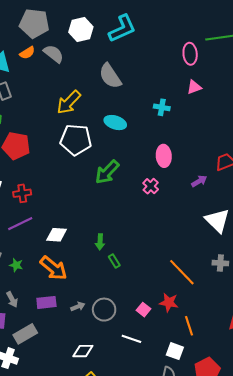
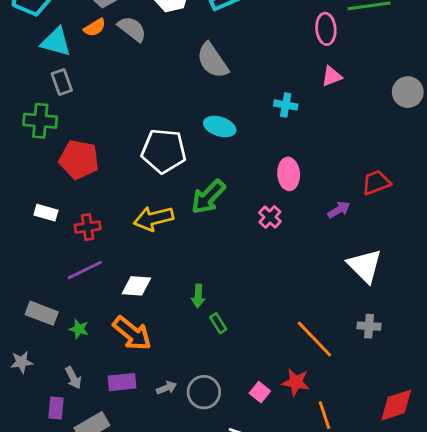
yellow arrow: (69, 102) -> (154, 218), moved, turned 32

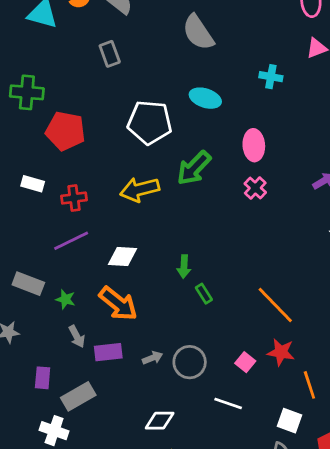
gray rectangle: (62, 82) -> (110, 54), moved
pink ellipse: (289, 174) -> (254, 145), moved
orange line: (314, 339) -> (275, 305), moved
gray arrow: (73, 378) -> (77, 336), moved

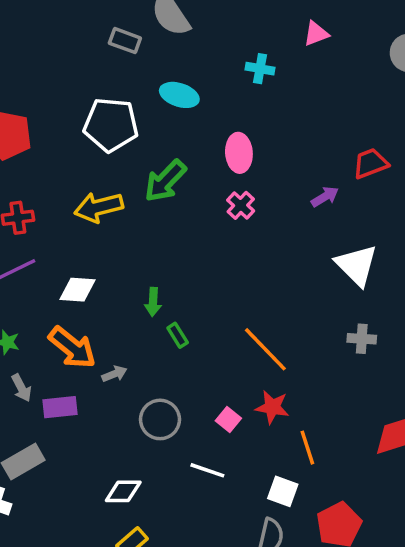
gray rectangle: (110, 54) -> (125, 41), moved, turned -50
gray arrow: (152, 358) -> (114, 374), moved

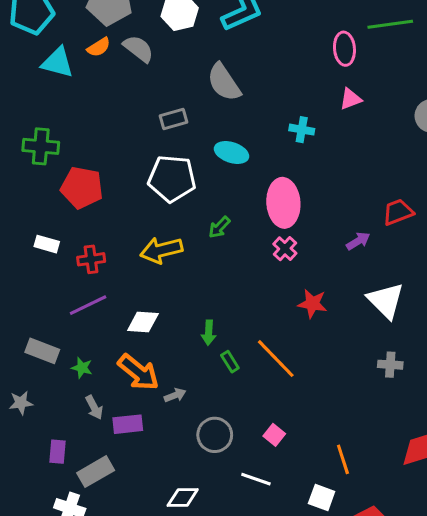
gray rectangle: (125, 41) -> (174, 119), moved, turned -36
pink ellipse: (239, 153) -> (283, 203), size x1.4
green arrow: (165, 181) -> (219, 227), size x0.6
orange line: (265, 349) -> (276, 359), moved
red star: (272, 407) -> (312, 304), moved

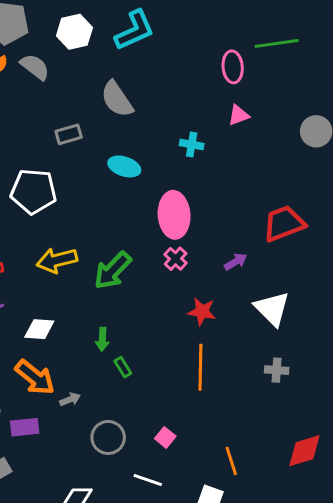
white pentagon: (172, 178) -> (33, 191), moved
red trapezoid: (398, 212) -> (284, 224), size x1.4
green arrow: (219, 227) -> (113, 270), moved, size x1.8
purple arrow: (358, 241) -> (236, 262), moved
orange line: (276, 359) -> (200, 367), moved, turned 45

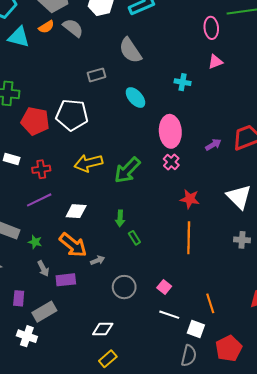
cyan ellipse: (124, 166) -> (135, 98), turned 30
purple arrow: (236, 262) -> (213, 145), moved
white line: (148, 480) -> (169, 315), moved

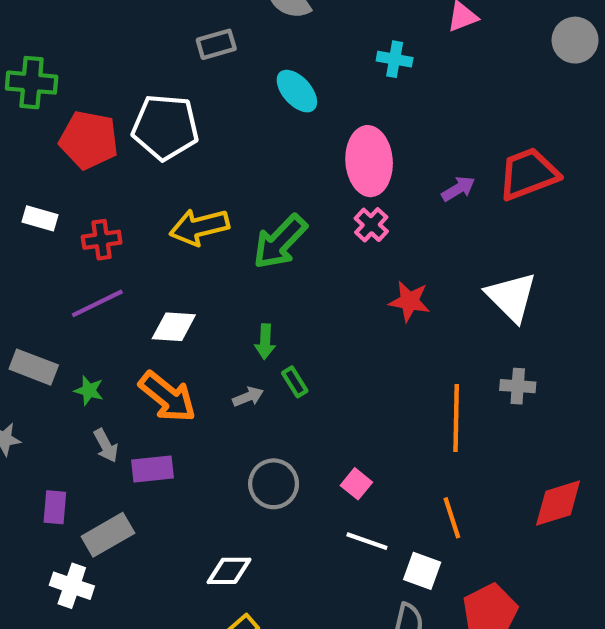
orange line: (189, 238) -> (456, 418), moved
gray arrow: (98, 260) -> (248, 397), moved

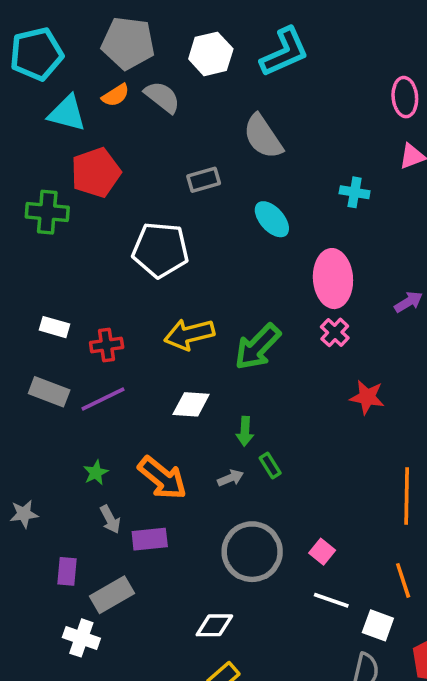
red pentagon: (89, 140) -> (96, 173), moved, turned -30
white diamond: (174, 327) -> (191, 404), moved
gray rectangle: (34, 367) -> (49, 392), moved
green star: (89, 390) -> (96, 473), turned 30
gray circle: (274, 484) -> (252, 552), size x1.4

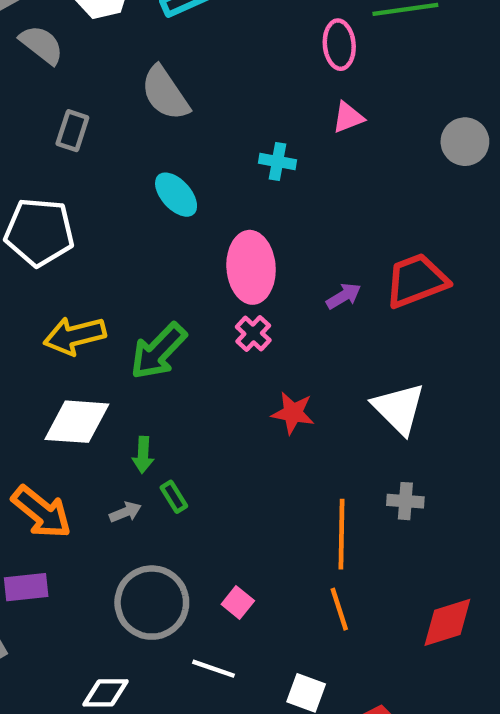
gray rectangle: (204, 180) -> (72, 131), moved, turned -56
white diamond: (191, 404) -> (77, 422), size x1.4
orange line: (403, 580) -> (339, 609), moved
white line: (331, 600) -> (214, 669), moved

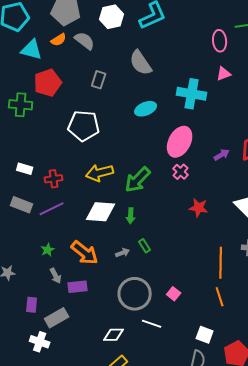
cyan cross: (277, 161) -> (192, 94), size x1.8
cyan ellipse: (176, 195) -> (146, 109), turned -70
pink ellipse: (251, 267) -> (180, 142), turned 32
green arrow: (143, 455) -> (131, 216), moved
white line: (214, 669) -> (152, 324), moved

